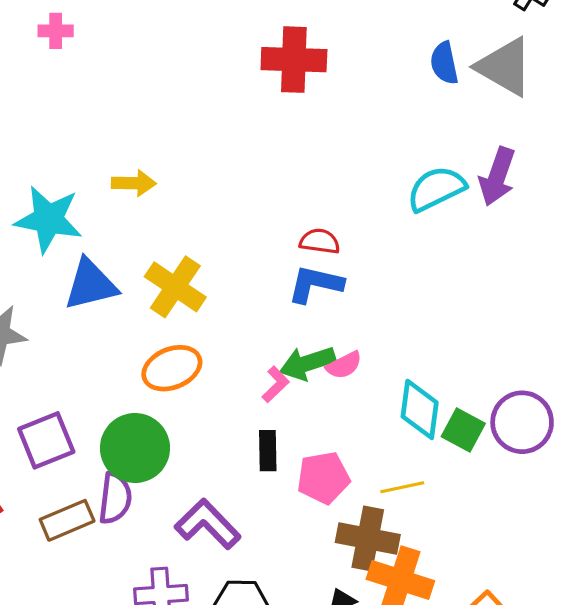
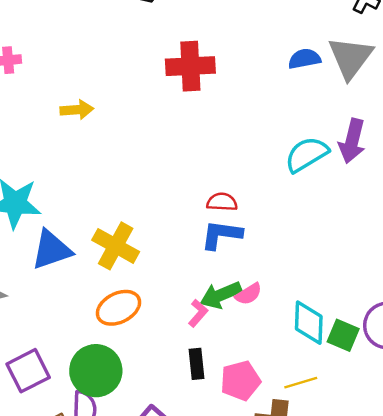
blue semicircle: (444, 63) -> (304, 59), turned 96
gray triangle: (505, 67) -> (350, 58), turned 42
yellow arrow: (134, 183) -> (77, 110), moved

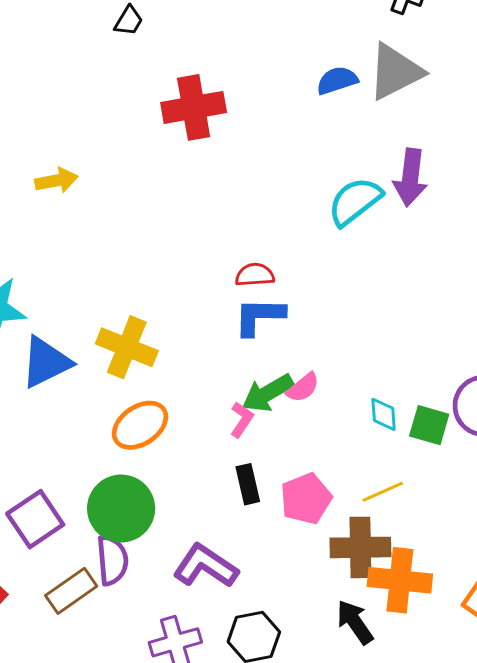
gray triangle: (350, 58) -> (395, 72), turned 33
cyan diamond: (309, 323) -> (384, 414), size x0.6

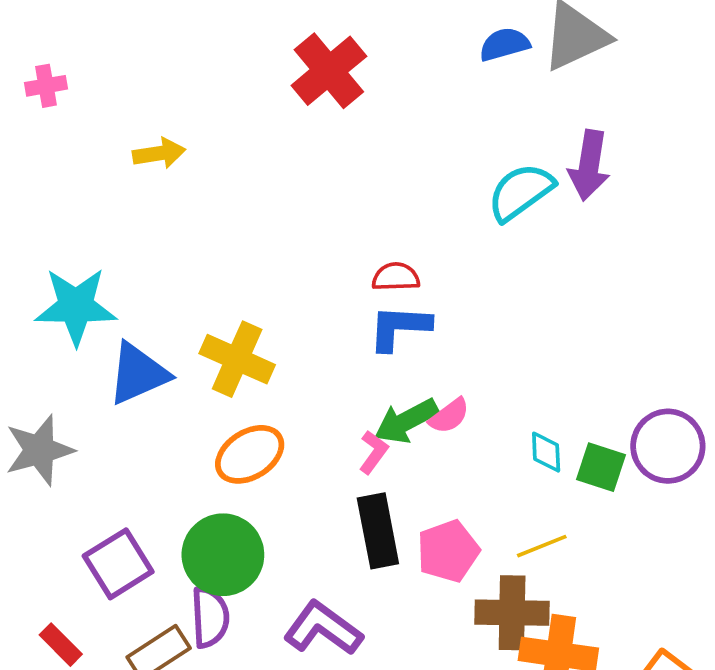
red cross: (194, 107) -> (329, 71), turned -32
black rectangle: (248, 484) -> (378, 531), size x1.5

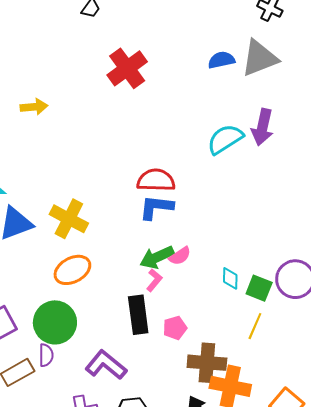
red semicircle: (396, 277) -> (156, 180), size x1.5
pink L-shape: (373, 452) -> (154, 280), moved
yellow line: (542, 546) -> (255, 326), moved, turned -48
pink pentagon: (448, 551) -> (175, 328), size x0.7
purple semicircle: (210, 617) -> (46, 355), size x0.7

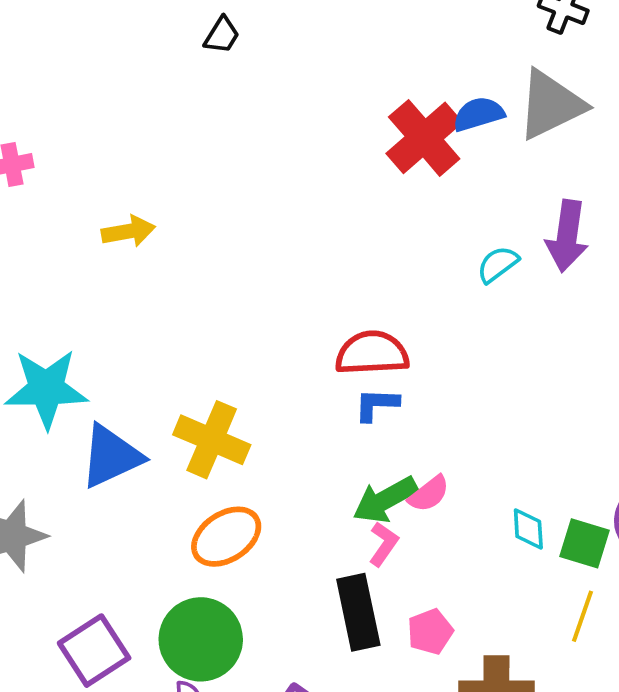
red cross: (127, 68) -> (424, 138), moved
cyan semicircle: (225, 139) -> (498, 264), size x0.6
blue L-shape: (156, 207) -> (376, 405), size x0.7

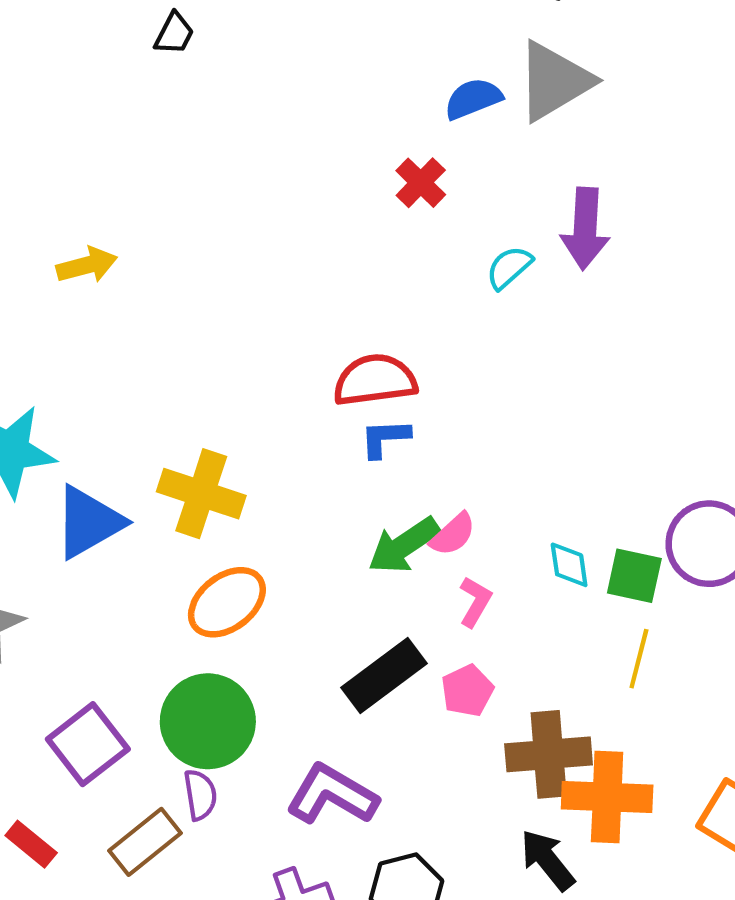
red cross: (424, 138) -> (421, 183), moved, size x0.6
pink L-shape: (384, 544) -> (475, 602), moved
black rectangle: (358, 612) -> (384, 676), turned 70

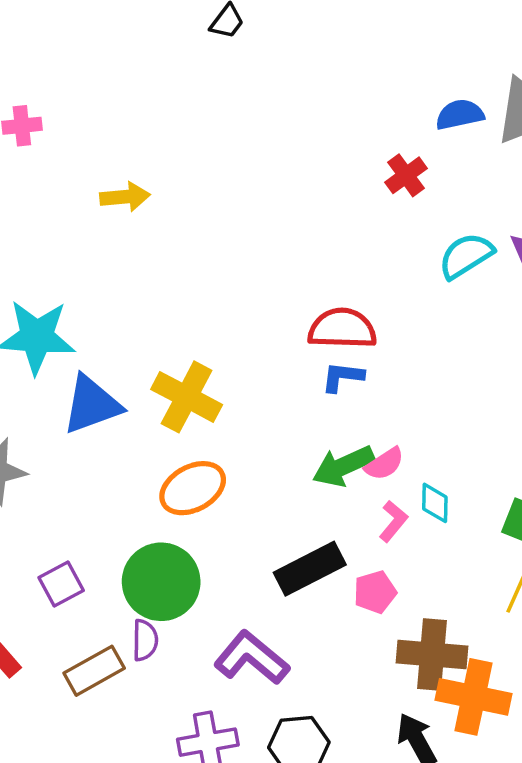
cyan semicircle: (509, 267) -> (466, 256), size x1.4
cyan diamond: (569, 565) -> (435, 503), moved
purple square: (88, 744) -> (61, 584), size x0.7

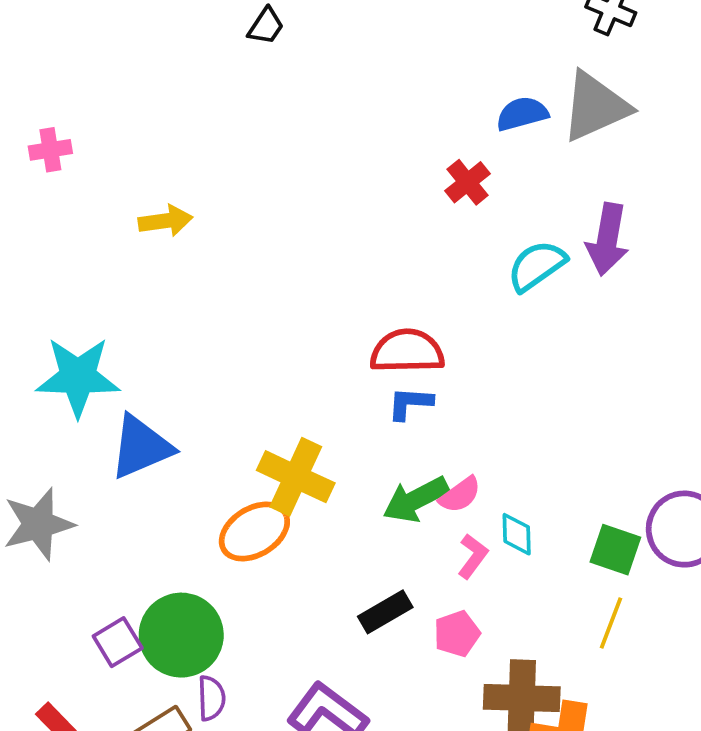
yellow cross: (187, 397) -> (296, 477), moved
black rectangle: (310, 569) -> (385, 612), size x0.7
green circle: (161, 582) -> (181, 635), moved

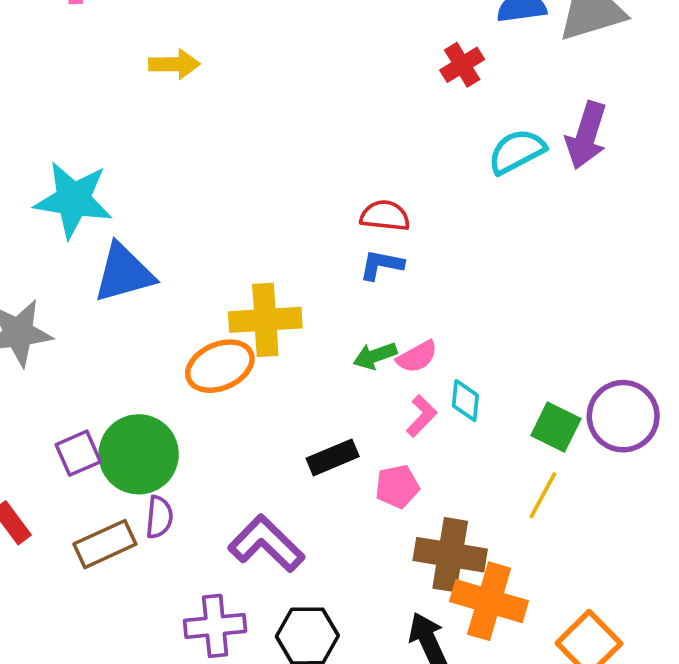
red semicircle: (407, 351) -> (385, 216), size x0.7
yellow cross: (296, 477) -> (265, 320), turned -36
green arrow: (416, 499) -> (375, 356), size x0.7

